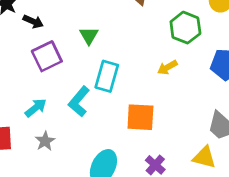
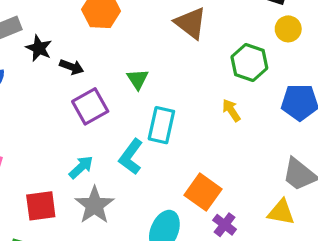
yellow arrow: (167, 67) -> (231, 110), turned 90
orange square: (140, 117) -> (203, 192), moved, turned 36
gray star: (45, 141) -> (94, 205), size x1.6

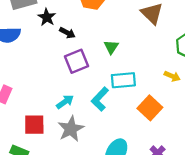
yellow arrow: (231, 110) -> (172, 76), turned 140
cyan rectangle: (161, 125) -> (123, 80), turned 65
orange square: (203, 192) -> (150, 108), moved

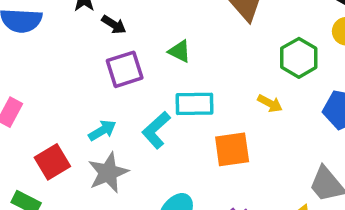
green triangle: (111, 47) -> (180, 51), turned -42
orange square: (150, 108) -> (232, 149), turned 35
red square: (34, 125) -> (52, 162), turned -35

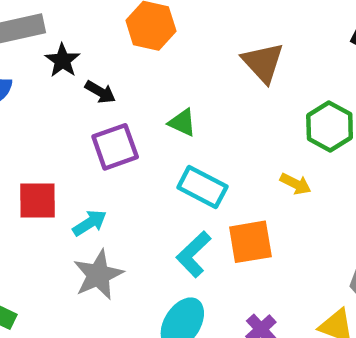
cyan rectangle: (194, 104) -> (202, 187), turned 30
cyan L-shape: (156, 130) -> (194, 254), moved
red square: (52, 162) -> (37, 201), moved, turned 32

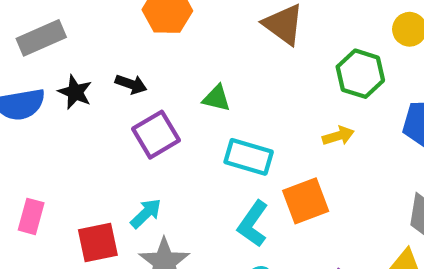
black star: (62, 60) -> (75, 92), moved
yellow arrow: (296, 184) -> (338, 136), turned -32
red square: (37, 201) -> (98, 243), moved

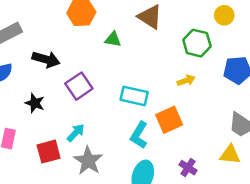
black arrow: (131, 84) -> (46, 59), moved, size x1.5
black star: (75, 92) -> (35, 103), moved
green triangle: (217, 98) -> (113, 39), moved

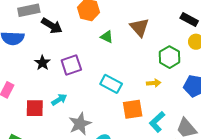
black arrow: (46, 59) -> (52, 26), moved
black star: (35, 103) -> (42, 63), moved
cyan L-shape: (139, 135) -> (157, 122), moved
gray star: (88, 161) -> (80, 124), moved

